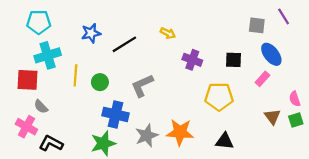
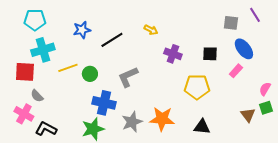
yellow line: (75, 75) -> (68, 68), turned 66
pink semicircle: (295, 99) -> (265, 89), turned 48
brown triangle: (272, 117) -> (248, 115), moved

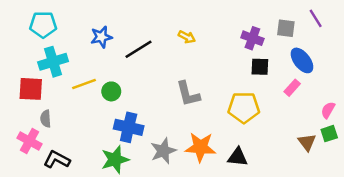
purple cross: (173, 54) -> (252, 38), moved
gray L-shape: (128, 77) -> (188, 94), moved, turned -80
gray semicircle: (37, 96) -> (46, 119), turned 40
black triangle: (202, 127) -> (238, 157), moved

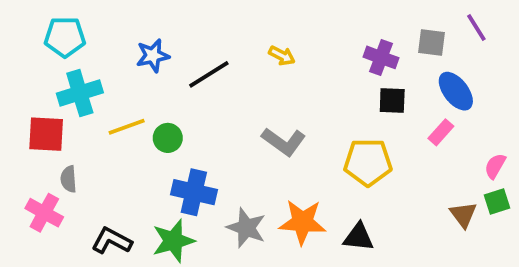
gray L-shape: (188, 94) -> (284, 142), turned -40
gray star: (163, 151) -> (246, 228), turned -30
black L-shape: (57, 160) -> (112, 241), moved

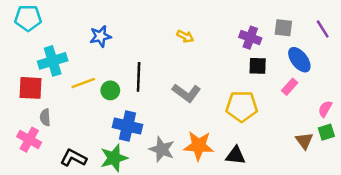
purple line: (476, 28) -> (323, 29), moved
cyan pentagon: (65, 37) -> (28, 18), moved
black line: (209, 74) -> (139, 77), moved, turned -56

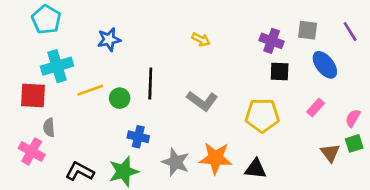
cyan pentagon: (28, 18) -> (46, 20), moved, turned 30
pink rectangle: (290, 87) -> (316, 107), moved
blue cross: (127, 126) -> (138, 137), size x0.7

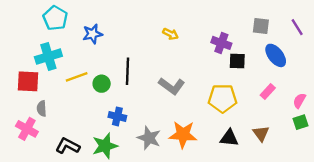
cyan pentagon: (46, 20) -> (55, 18), moved
purple cross: (272, 41) -> (221, 43), moved
brown triangle: (330, 153) -> (261, 133), moved
black triangle: (256, 169) -> (229, 138), moved

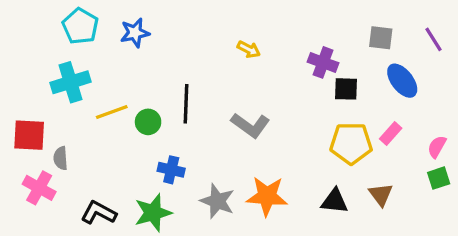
blue star: (92, 34) -> (135, 33), moved
red square: (28, 81) -> (29, 135), moved
yellow pentagon: (223, 98) -> (351, 143), moved

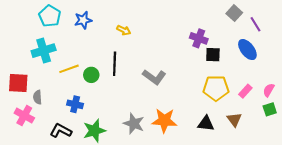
gray square: (381, 38) -> (234, 13), moved, turned 35
purple line: (434, 39) -> (256, 24), moved
yellow arrow: (249, 49) -> (124, 30), moved
pink rectangle: (391, 133) -> (245, 91), moved
blue cross: (171, 170) -> (75, 104), moved

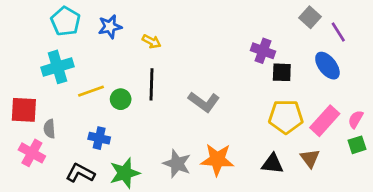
yellow arrow: (124, 30) -> (152, 41), moved
pink rectangle: (245, 91) -> (325, 121), size x1.6

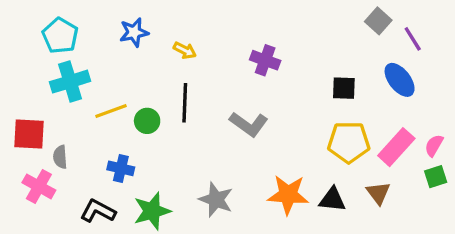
cyan pentagon: (66, 21) -> (60, 36), moved
purple cross: (263, 51) -> (265, 60), moved
orange star: (217, 160) -> (288, 195), moved

